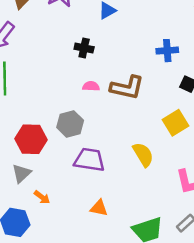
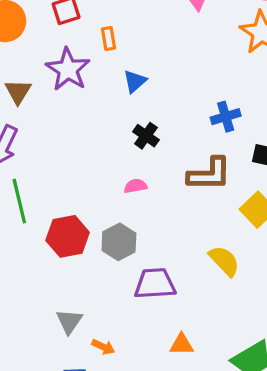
black cross: (84, 48) -> (146, 136), moved, turned 36
brown L-shape: (127, 88) -> (209, 174), moved
red hexagon: (31, 139) -> (68, 236), moved

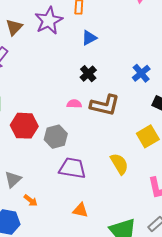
blue cross: (226, 117) -> (141, 73), turned -36
brown L-shape: (209, 174) -> (105, 105), moved

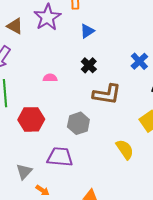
brown triangle: (14, 27) -> (15, 26), turned -42
pink semicircle: (74, 104) -> (50, 78), moved
gray hexagon: (56, 137) -> (78, 123), moved
purple trapezoid: (72, 168) -> (60, 157), moved

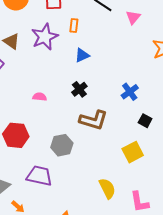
yellow semicircle: (125, 149) -> (107, 188), moved

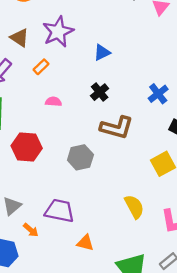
orange rectangle: (74, 26) -> (41, 67), moved, turned 40
purple trapezoid: (39, 176) -> (60, 211), moved

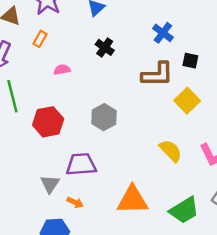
brown L-shape: (117, 128) -> (157, 74), moved
purple trapezoid: (60, 211) -> (81, 164), moved
orange triangle: (85, 243) -> (132, 200), size x1.8

